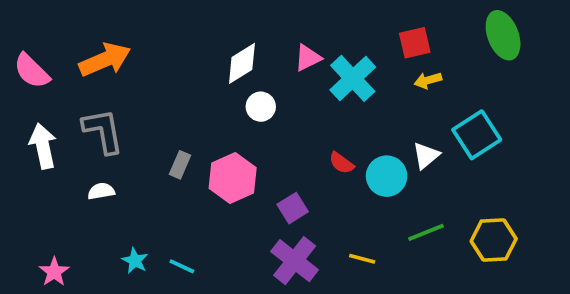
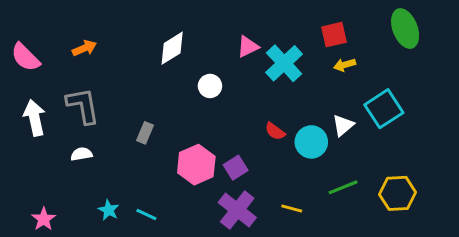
orange arrow: (105, 60) -> (84, 48), size x0.6
white diamond: (242, 63) -> (172, 48), moved
pink hexagon: (233, 178) -> (196, 165), moved

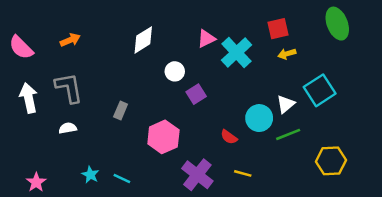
red semicircle: (275, 131) -> (229, 137), moved
purple square: (236, 168) -> (196, 94), moved
green line: (343, 187) -> (288, 134), moved

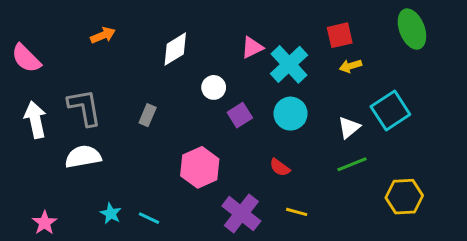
orange arrow: (70, 40) -> (103, 35), moved
gray rectangle: (121, 110) -> (148, 115), moved
cyan circle: (259, 118) -> (291, 114), moved
white semicircle: (68, 128) -> (83, 157), size x1.6

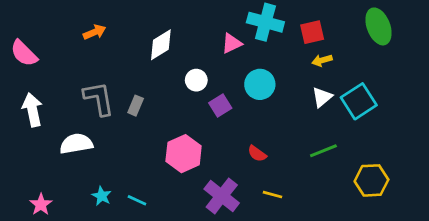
cyan cross: (289, 64) -> (265, 22), moved, turned -32
gray L-shape: (85, 107) -> (99, 98), moved
cyan circle: (291, 114) -> (260, 84), moved
white triangle: (349, 127) -> (322, 97), moved

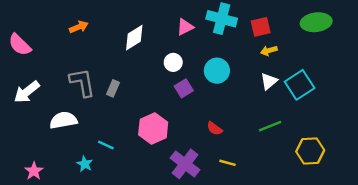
green ellipse: (379, 26) -> (316, 22), turned -76
pink triangle: (232, 43) -> (185, 27), moved
white circle: (196, 80) -> (173, 62), moved
white arrow: (32, 110) -> (27, 92), turned -116
cyan line: (137, 200) -> (106, 145), moved

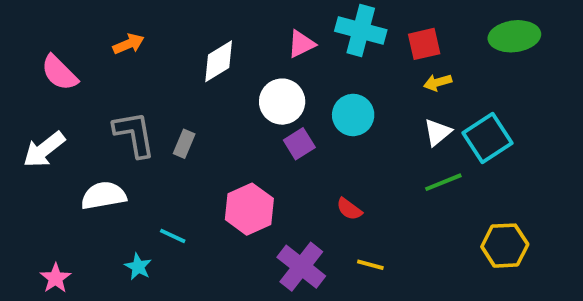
pink semicircle: (20, 45) -> (59, 73), moved
white circle: (173, 62) -> (282, 102), size x1.5
green line: (270, 126) -> (443, 182), moved

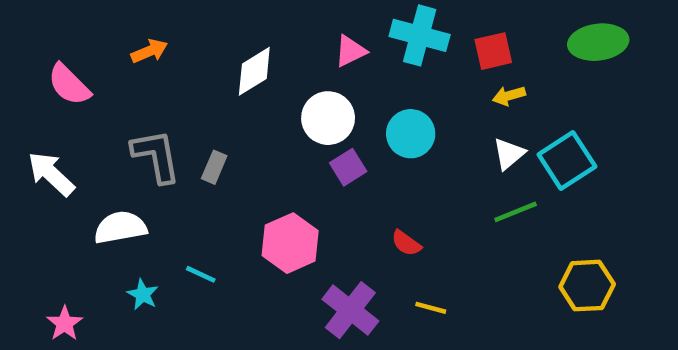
white arrow: (44, 150) -> (51, 174), turned 81
cyan star: (138, 267) -> (143, 294), moved

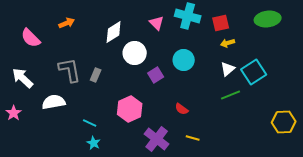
pink triangle: (350, 51) -> (157, 23), turned -49
white circle: (328, 118) -> (135, 53), moved
yellow hexagon: (587, 286) -> (284, 122), moved
cyan star: (143, 294) -> (94, 143), moved
pink star: (65, 323) -> (14, 113), moved

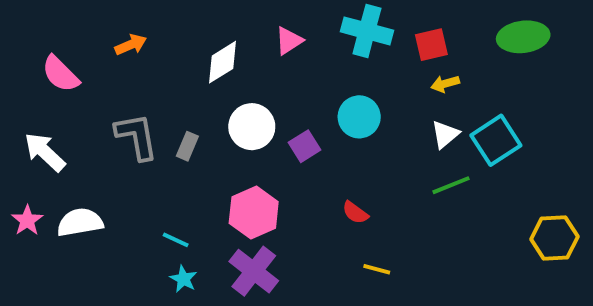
pink triangle: (157, 23) -> (289, 41), moved, turned 42
white circle: (135, 53) -> (252, 127), moved
white semicircle: (54, 102) -> (80, 222), moved
purple cross: (157, 139) -> (254, 271), moved

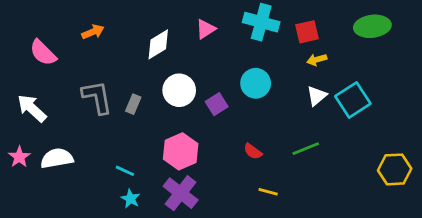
green line: (451, 185) -> (306, 149), moved

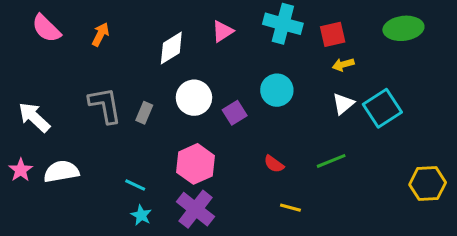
orange arrow: (93, 32) -> (101, 34), turned -40
pink semicircle: (43, 53) -> (46, 28), moved

